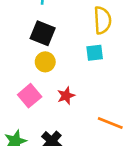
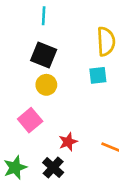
red star: (66, 96) -> (68, 142), moved

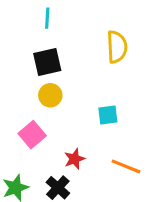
black square: (44, 55) -> (47, 62), turned -35
cyan square: (98, 75) -> (108, 115), moved

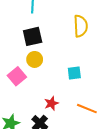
pink square: (32, 135) -> (17, 76), moved

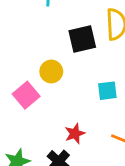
black square: (33, 36) -> (82, 39), moved

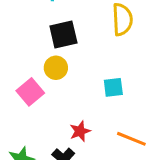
black square: (82, 39) -> (63, 35), moved

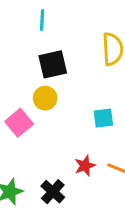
red star: (80, 131) -> (85, 166), moved

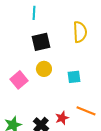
yellow circle: (45, 98) -> (44, 69), moved
red star: (85, 166) -> (62, 118), moved

